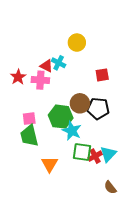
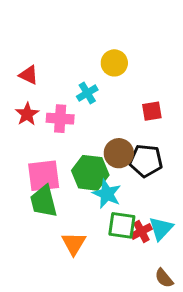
cyan cross: (59, 63) -> (87, 93), turned 32
red triangle: (46, 66) -> (29, 75), moved
pink square: (29, 119) -> (44, 176), size x1.6

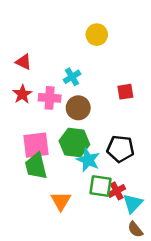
yellow circle: (114, 63) -> (97, 35), moved
brown circle: (119, 153) -> (78, 108), moved
black pentagon: (146, 161) -> (120, 149), moved
cyan triangle: (161, 228) -> (133, 203), moved

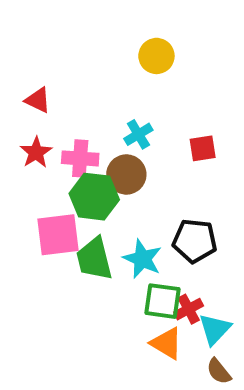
cyan cross: (72, 77) -> (138, 134), moved
green hexagon: (74, 143) -> (94, 197), moved
green trapezoid: (36, 166) -> (94, 259), moved
orange triangle: (61, 201) -> (167, 343), moved, turned -30

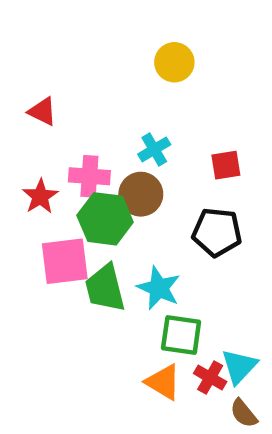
red star: (36, 152) -> (40, 196), moved
black pentagon: (195, 241) -> (217, 232), moved
red cross: (189, 309) -> (210, 378), moved, turned -32
orange triangle: (167, 343) -> (163, 382), moved

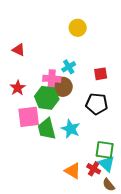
pink cross: (89, 176) -> (52, 79), moved
green square: (181, 335) -> (105, 150), moved
cyan triangle: (239, 366) -> (107, 164), turned -30

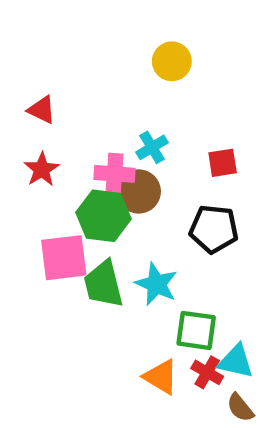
red star: (18, 88) -> (42, 169), moved
green square: (105, 150) -> (196, 330), moved
cyan triangle: (107, 164) -> (236, 361), turned -30

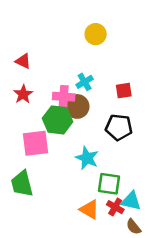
green trapezoid: (103, 284) -> (22, 184), moved

